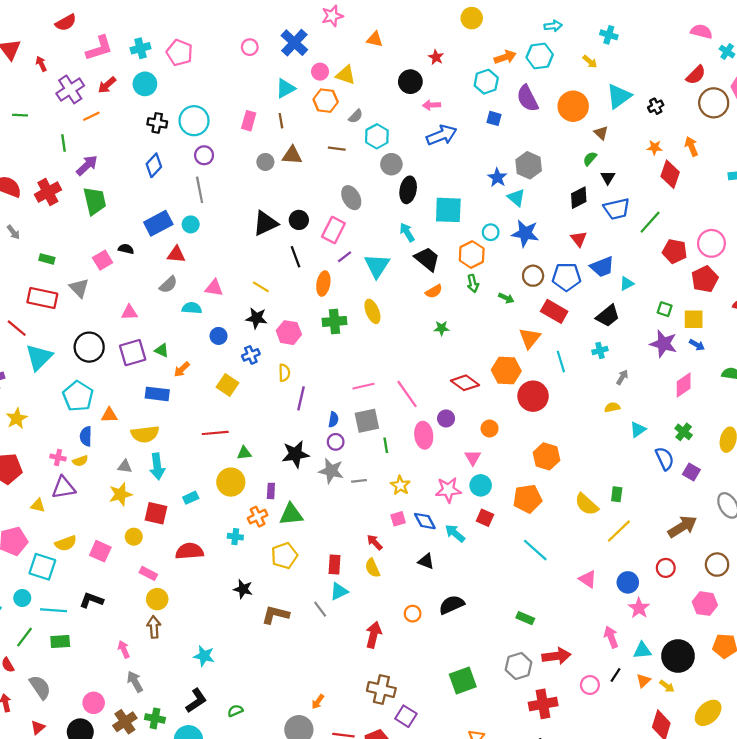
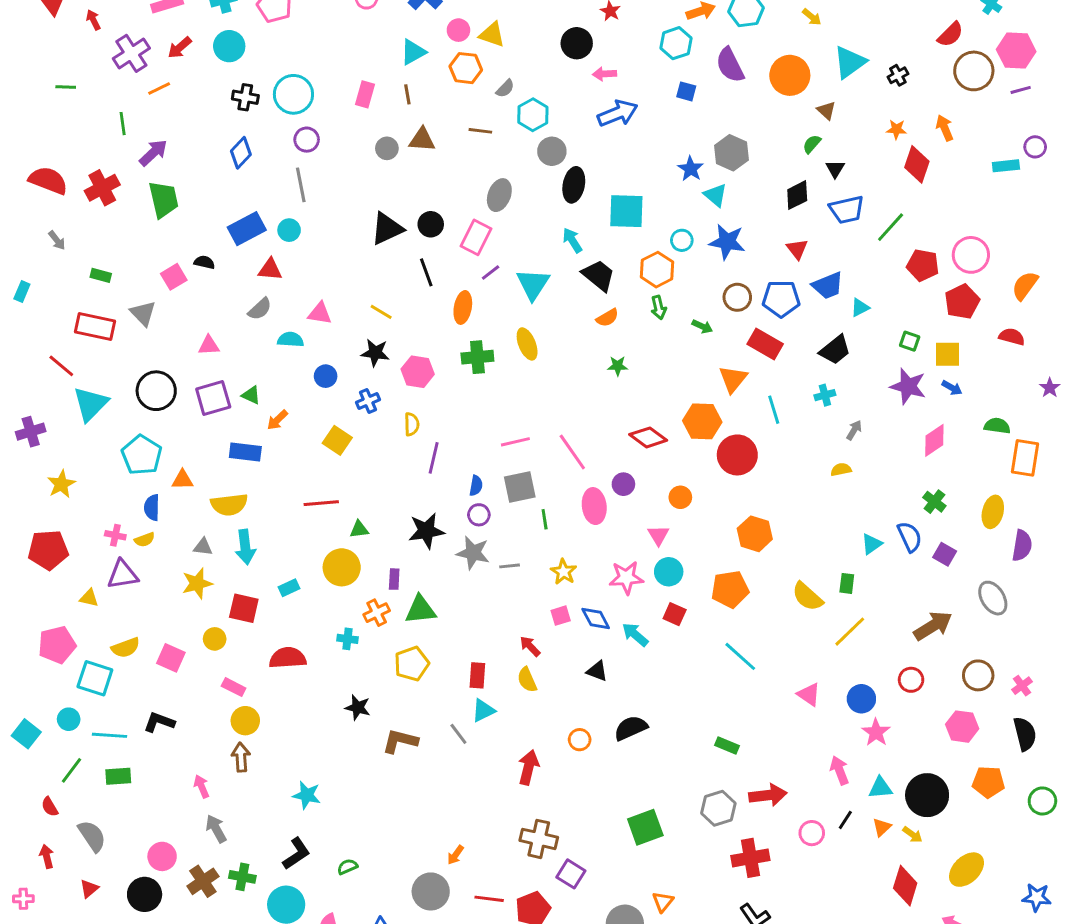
gray ellipse: (351, 198) -> (499, 195), turned 50
cyan triangle: (638, 430) -> (872, 544), moved

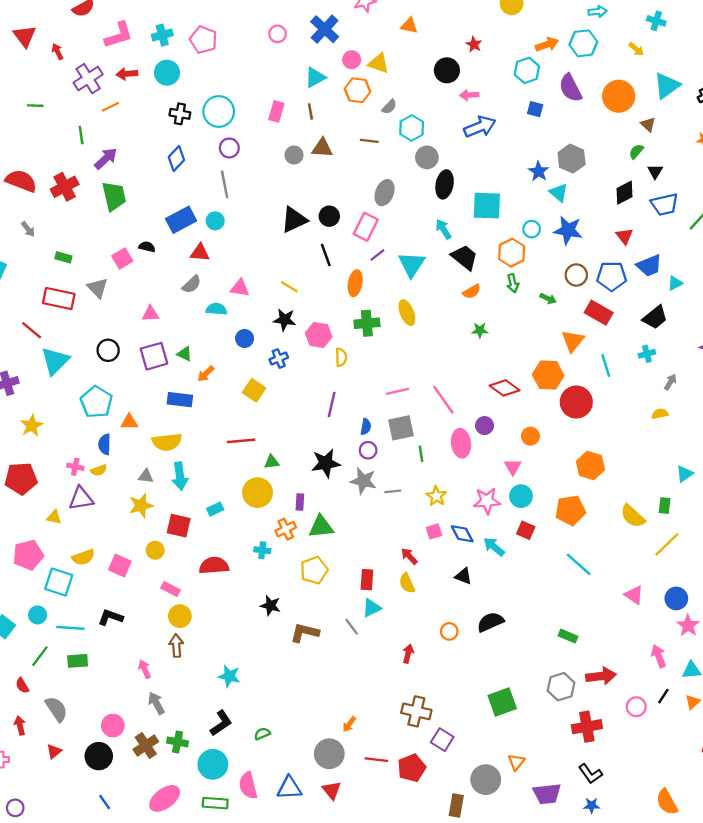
red arrow: (180, 48) -> (127, 74), turned 36
black circle: (156, 391) -> (108, 350), size x0.7
yellow semicircle: (412, 424) -> (341, 357), moved
red arrow: (529, 767) -> (408, 654), size x0.7

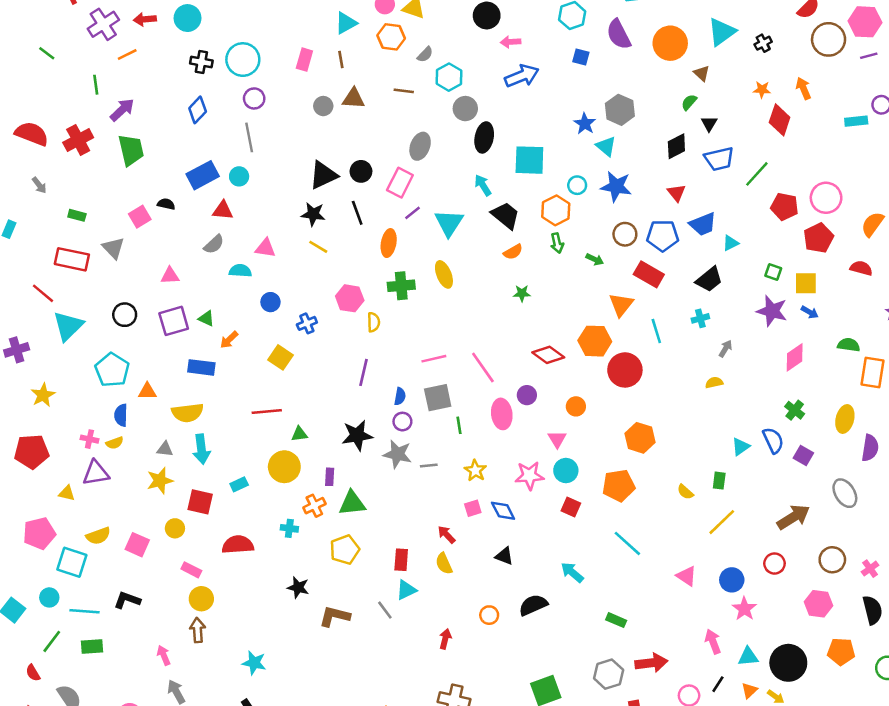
green line: (35, 106) -> (47, 53), turned 35
black star: (285, 320) -> (313, 214), moved
yellow semicircle: (633, 516) -> (685, 492), size x0.6
cyan arrow: (494, 547) -> (572, 572), moved

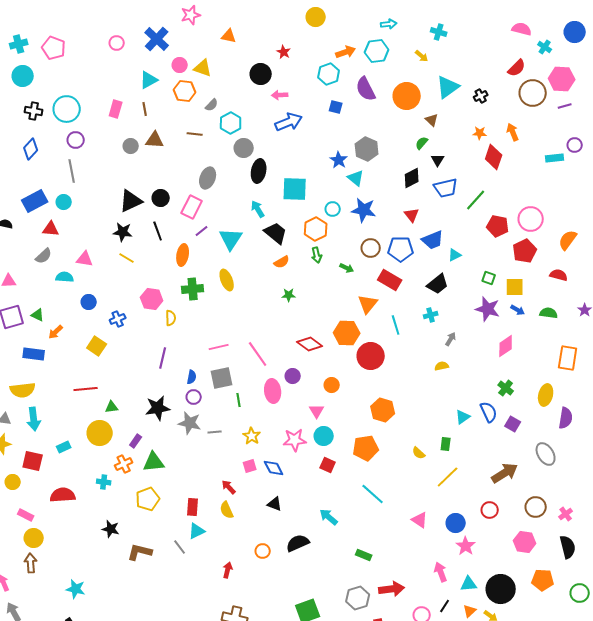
green semicircle: (849, 345) -> (549, 313), moved
purple rectangle: (330, 477) -> (136, 441), turned 32

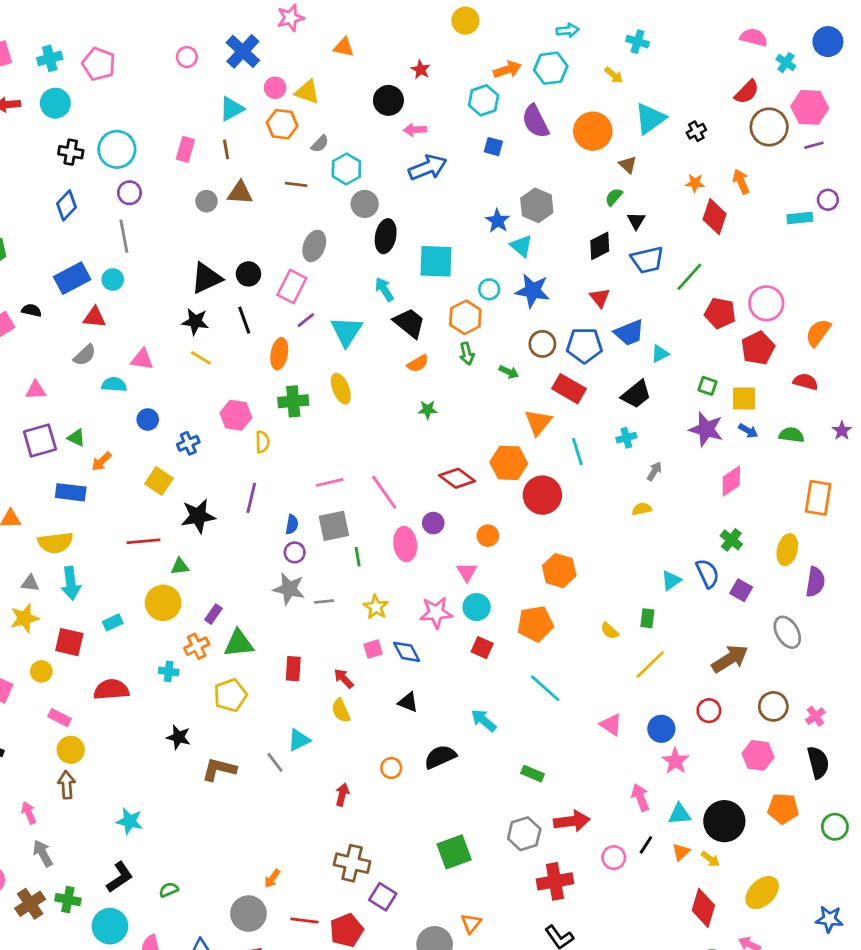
black star: (158, 408) -> (198, 516), moved
red rectangle: (193, 507) -> (293, 669), moved

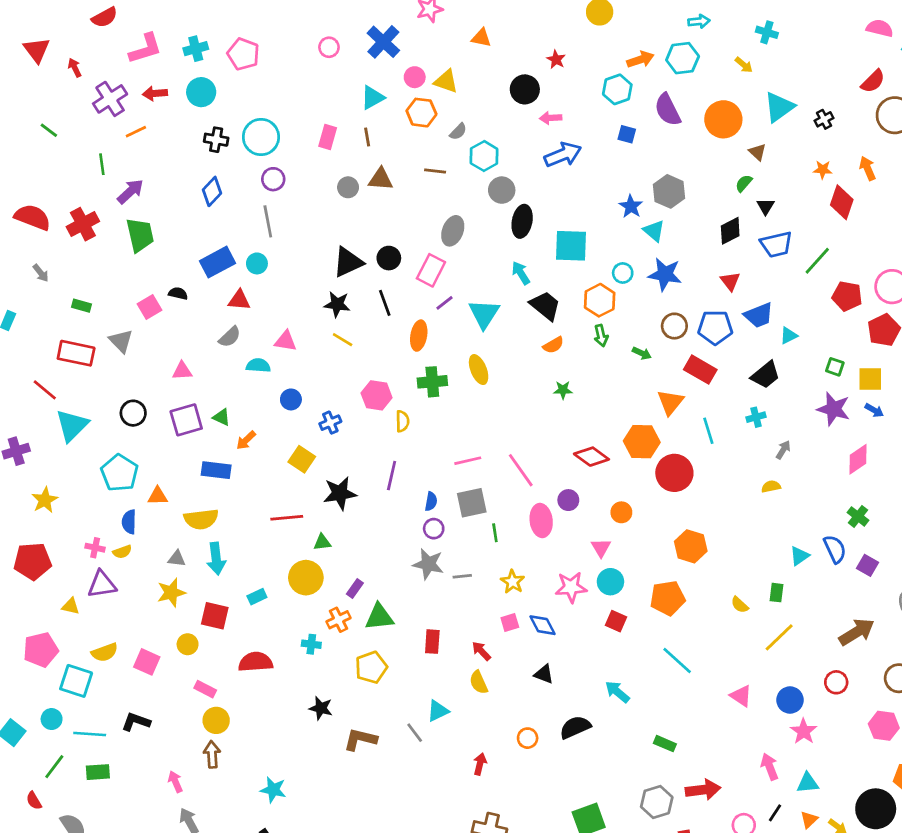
black circle: (724, 821) -> (876, 809), moved

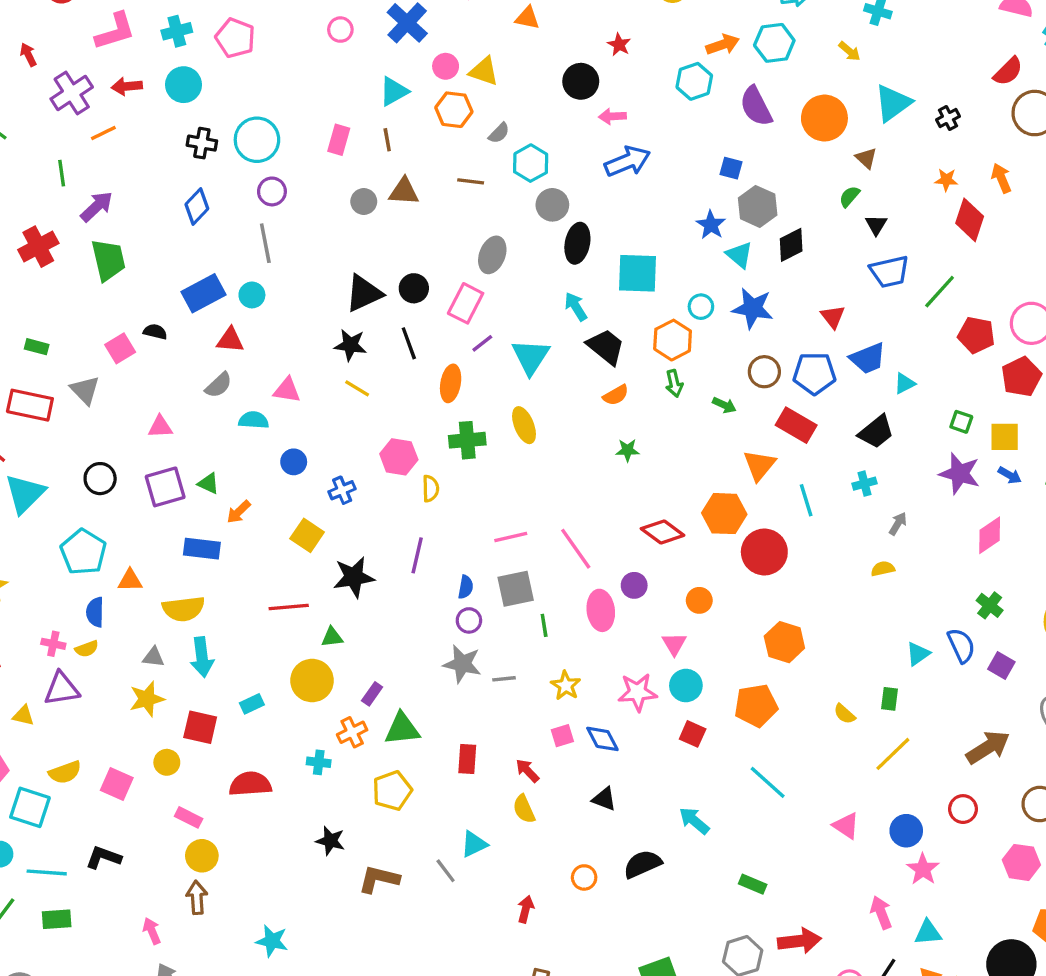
blue square: (627, 134) -> (731, 168), moved
black diamond: (730, 231) -> (791, 245), moved

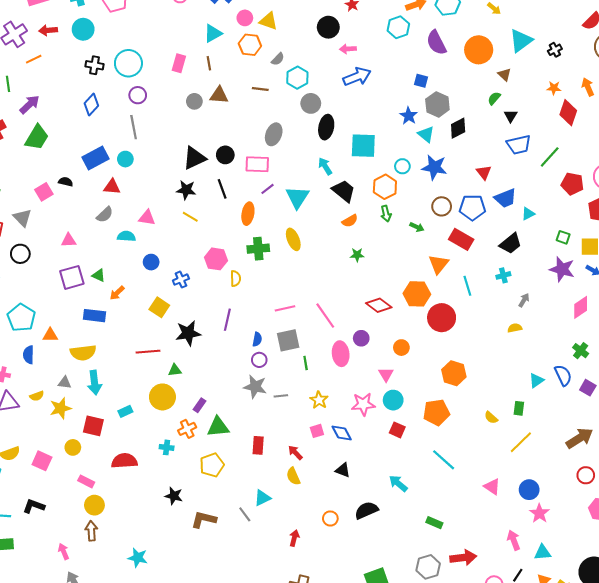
green trapezoid: (108, 260) -> (37, 137), turned 44
pink rectangle: (466, 303) -> (257, 164), turned 65
black circle: (100, 479) -> (20, 254), moved
yellow semicircle: (87, 649) -> (37, 396), moved
red circle: (963, 809) -> (586, 475), moved

